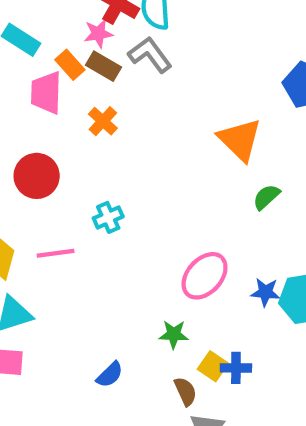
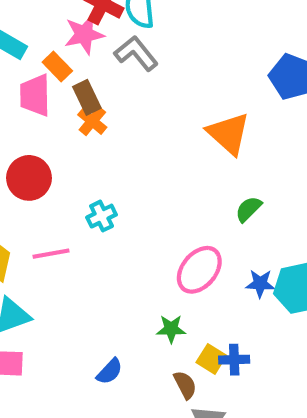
pink star: (98, 33) -> (84, 34), size x1.4
brown rectangle: (104, 66) -> (87, 97), moved, turned 36
green semicircle: (266, 197) -> (248, 209), moved

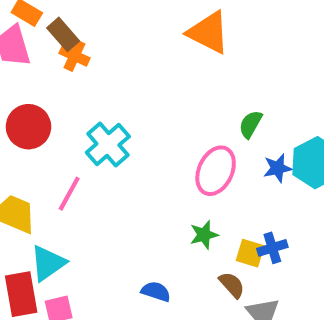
green semicircle: (248, 209) -> (251, 124), moved
cyan cross: (102, 216) -> (108, 144), size x1.5
pink line: (51, 254) -> (69, 194), turned -36
blue semicircle: (110, 371) -> (156, 291), turned -100

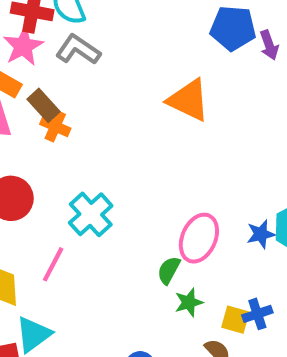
green semicircle: (251, 124) -> (169, 270), moved

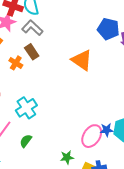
brown rectangle: (44, 105) -> (32, 52), moved
pink ellipse: (199, 238) -> (92, 136), moved
green semicircle: (169, 270) -> (26, 141), moved

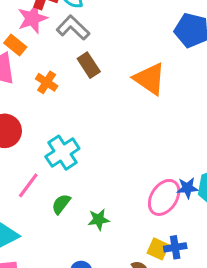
brown rectangle: (32, 52) -> (89, 65), moved
green star: (67, 157) -> (99, 219), moved

